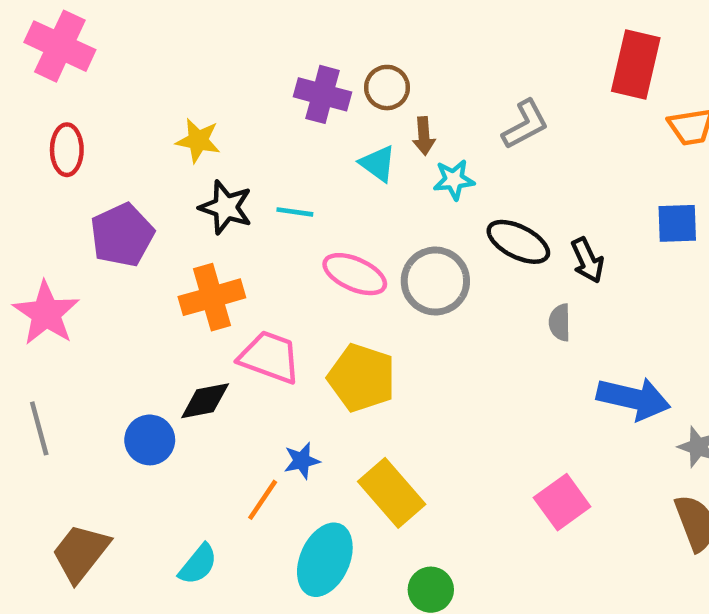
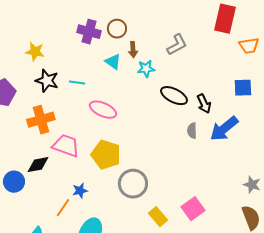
gray circle: (435, 281) -> (133, 184), moved
blue arrow: (633, 398) -> (224, 129), moved, turned 128
yellow rectangle: (392, 493) -> (158, 217), moved, size x0.7

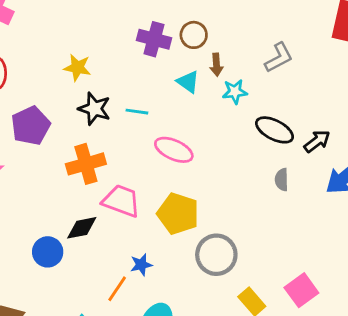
black arrow: (204, 104) -> (317, 141), turned -102
gray semicircle: (192, 131) -> (282, 180), moved

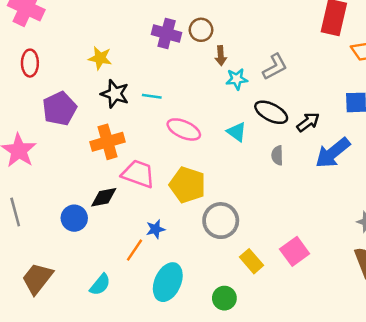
gray L-shape: (279, 58) -> (275, 67), moved
cyan triangle: (188, 82) -> (237, 132), moved

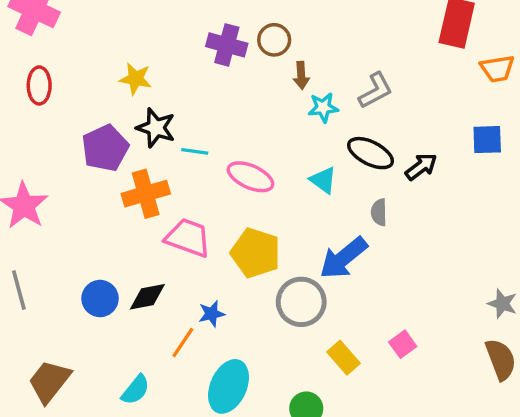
cyan line: (152, 96) -> (195, 151), moved
purple pentagon: (59, 109) -> (105, 148), moved
blue arrow: (333, 153) -> (343, 258), moved
black diamond: (104, 197) -> (147, 297), moved
pink square: (295, 251) -> (403, 344), size x0.7

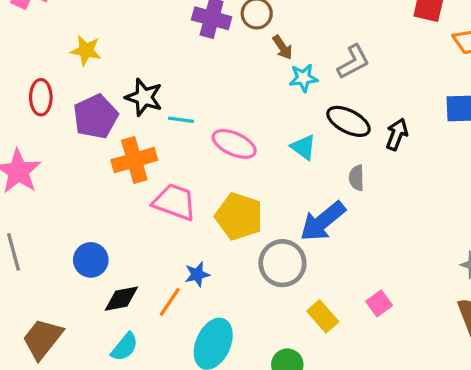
brown arrow: (301, 75) -> (282, 47), turned -30
yellow star: (136, 79) -> (86, 51), moved
red ellipse: (39, 85) -> (41, 97), moved
black arrow: (421, 167) -> (397, 134), turned -32
black diamond: (147, 297) -> (121, 299), moved

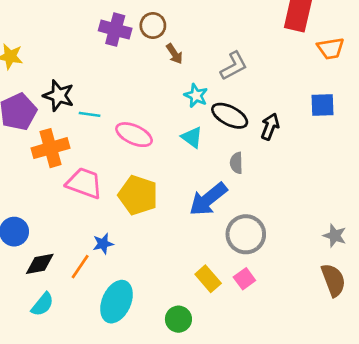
cyan star: (303, 78) -> (196, 96), moved, turned 30
gray circle: (282, 263) -> (246, 234), moved
pink square: (379, 303) -> (244, 279), moved

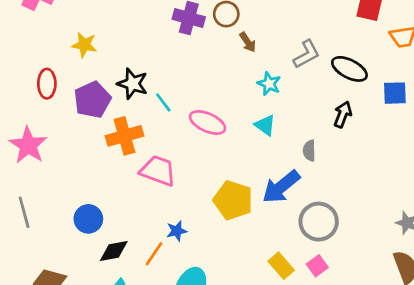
cyan line: (90, 114) -> (163, 102), turned 45
black ellipse: (230, 116) -> (349, 69), moved
yellow pentagon: (138, 195) -> (233, 200), moved

